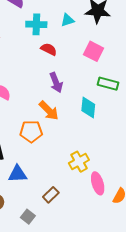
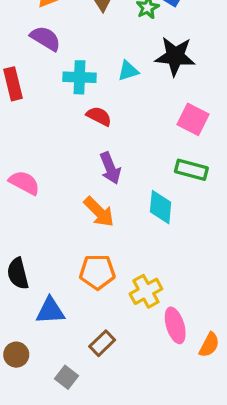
pink square: (93, 51) -> (193, 119), moved
orange pentagon: (31, 131) -> (97, 272), moved

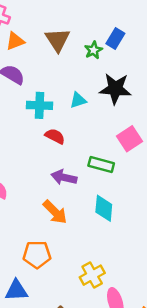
pink square: (193, 119) -> (129, 139), turned 30
purple arrow: (110, 168) -> (64, 177), turned 125
green rectangle: (191, 170) -> (101, 165), moved
orange pentagon: (97, 272) -> (37, 254), moved

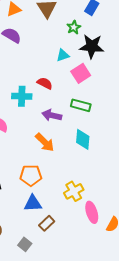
green star: (93, 50) -> (74, 27), moved
cyan cross: (40, 105) -> (22, 96), moved
pink square: (129, 139) -> (81, 73), moved
blue triangle: (16, 290) -> (33, 203), moved

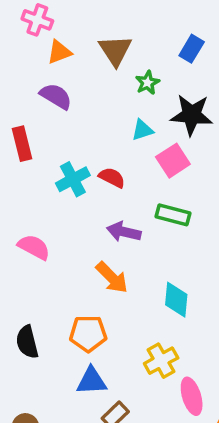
green star: (74, 27) -> (147, 83), moved
cyan cross: (22, 96) -> (73, 179), moved, turned -30
cyan diamond: (83, 139) -> (176, 300), moved

